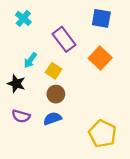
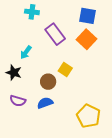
cyan cross: (23, 18) -> (32, 12), moved, turned -32
orange square: (100, 58) -> (86, 39), moved
yellow square: (54, 71) -> (65, 70), moved

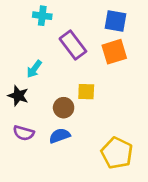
orange square: (86, 39) -> (114, 52), turned 30
yellow square: (65, 70) -> (86, 92), turned -32

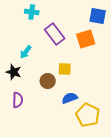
blue square: (116, 21) -> (98, 16), moved
purple semicircle: (24, 133) -> (18, 100), turned -105
blue semicircle: (60, 136) -> (70, 98), moved

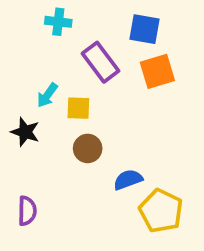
blue square: (98, 16) -> (145, 29), moved
yellow square: (65, 69) -> (78, 108), moved
purple semicircle: (18, 100) -> (27, 211), moved

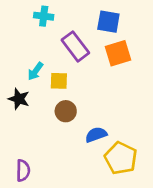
purple semicircle: (27, 211) -> (23, 170), moved

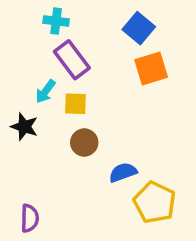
blue square: (108, 22) -> (139, 28), turned 30
purple rectangle: (75, 46) -> (72, 60), moved

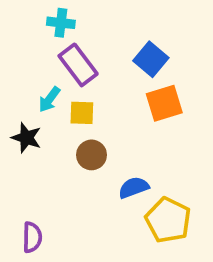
blue square: (139, 28) -> (151, 59), moved
orange square: (151, 69) -> (164, 103), moved

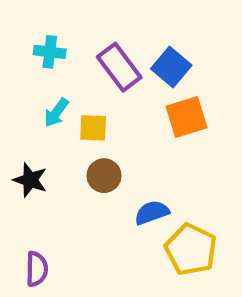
cyan cross: (61, 23) -> (50, 52), moved
purple rectangle: (78, 65) -> (119, 67), moved
black star: (26, 138) -> (30, 180), moved

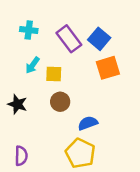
yellow pentagon: (191, 249) -> (80, 153), moved

